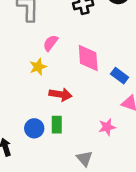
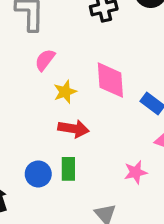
pink semicircle: (51, 43) -> (45, 60), moved
yellow star: (38, 67) -> (65, 92), moved

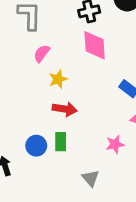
pink diamond: (110, 80) -> (95, 45), moved

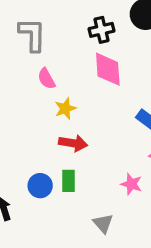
pink semicircle: (42, 53) -> (46, 79), turned -66
pink star: (115, 144) -> (131, 184), turned 30

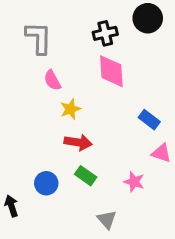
green rectangle: (68, 181) -> (86, 176), moved, turned -55

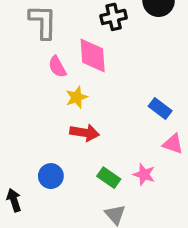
pink diamond: (111, 71) -> (93, 55), moved
green rectangle: (86, 176) -> (109, 178), moved

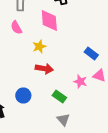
pink semicircle: (57, 67) -> (16, 28), moved
pink star: (144, 174) -> (80, 82), moved

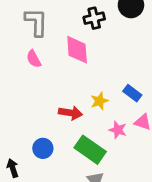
yellow star: (39, 46) -> (99, 101), moved
green rectangle: (59, 96) -> (90, 150), size x1.6

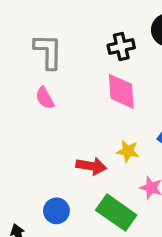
pink diamond: (77, 50) -> (121, 91), moved
yellow star: (99, 101) -> (128, 151), turned 30

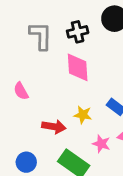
gray L-shape: (48, 51) -> (41, 36), moved
pink semicircle: (45, 98) -> (21, 91), moved

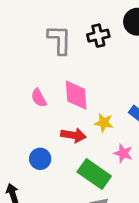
pink diamond: (78, 67) -> (76, 95), moved
blue circle: (26, 162) -> (40, 159), moved

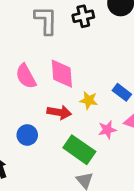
pink semicircle: (39, 98) -> (26, 76), size x1.4
pink star: (123, 153) -> (107, 130), turned -30

